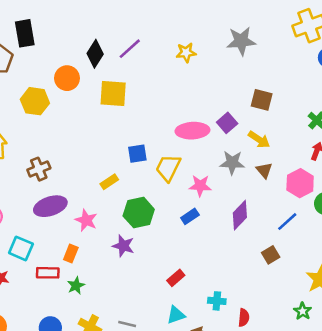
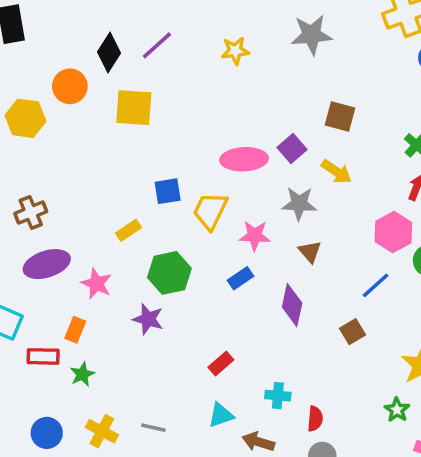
brown triangle: (264, 170) -> (310, 252), moved
purple diamond: (240, 215) -> (292, 305), moved, turned -32

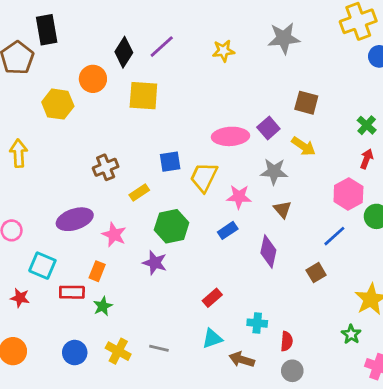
brown cross: (31, 213) -> (106, 167), moved

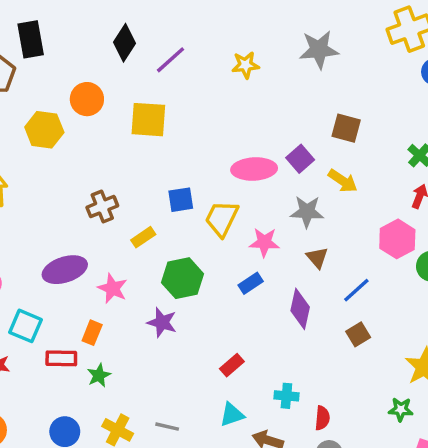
black diamond: (124, 52) -> (124, 43), moved
blue line: (334, 236) -> (356, 290), moved
green star: (351, 334) -> (401, 409), turned -30

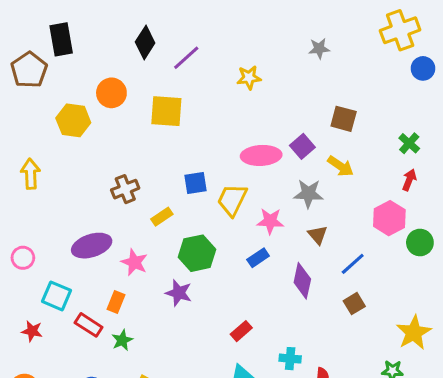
gray star: (319, 50) -> (319, 49), size x0.6
yellow star: (246, 65) -> (249, 78), moved
red rectangle: (61, 358) -> (89, 325), turned 32

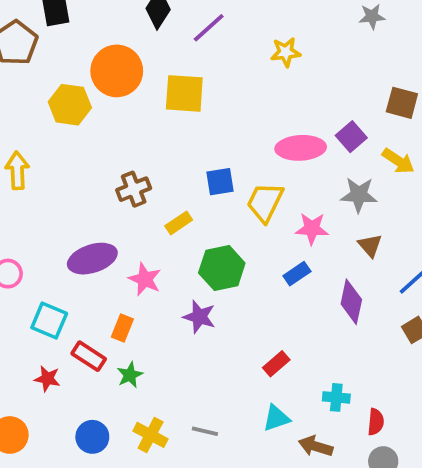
orange circle: (111, 93) -> (117, 71), size x1.4
red star: (32, 331) -> (47, 379), moved

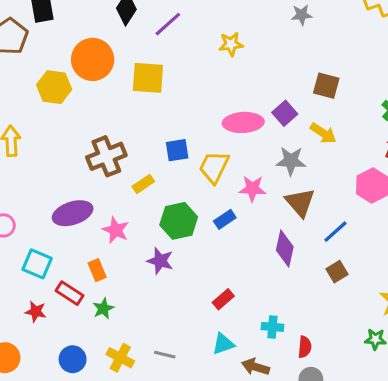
brown cross: (134, 189) -> (106, 156), size x1.4
brown triangle: (370, 245) -> (300, 202), size x1.5
blue rectangle: (297, 274) -> (225, 219), moved
orange rectangle: (122, 328) -> (97, 270), turned -45

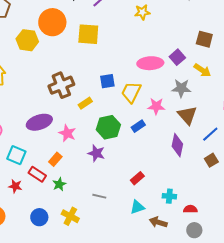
orange rectangle: (97, 270) -> (55, 159), turned 64
red semicircle: (305, 347) -> (190, 209), turned -96
gray line: (165, 355) -> (99, 196), moved

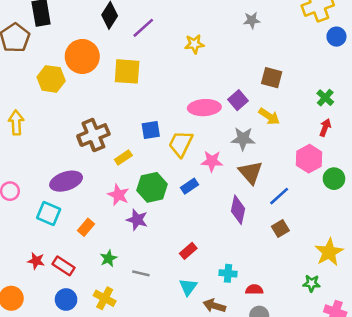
pink star: (67, 133) -> (118, 195), moved
cyan square: (16, 155) -> (49, 214), moved
red rectangle: (37, 174) -> (64, 266), moved
green star: (59, 184) -> (108, 258), moved
cyan triangle: (137, 207) -> (188, 287), turned -35

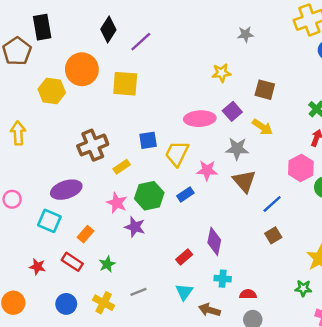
yellow star: (194, 44) -> (221, 73), moved
purple diamond: (238, 210) -> (214, 241), moved
red rectangle: (64, 266) -> (72, 262), moved
gray line: (141, 273) -> (138, 292), moved, turned -35

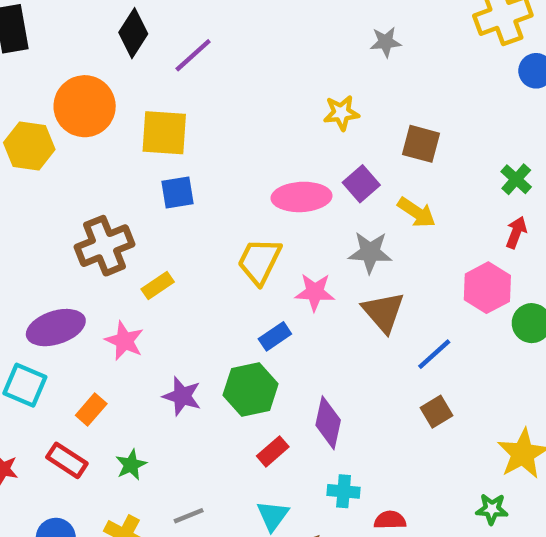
blue square: (148, 140) -> (178, 193), moved
green hexagon: (149, 196) -> (251, 390), moved
pink star: (117, 203) -> (124, 341), moved

